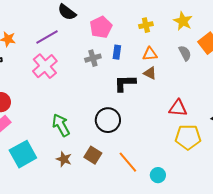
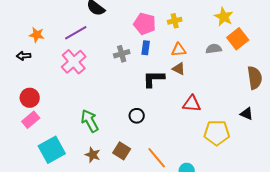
yellow star: (183, 21) -> (224, 17), moved
pink pentagon: (101, 27) -> (145, 24), moved, turned -30
gray semicircle: (185, 53) -> (214, 49), turned -70
red triangle: (178, 108) -> (192, 104), moved
black circle: (108, 120) -> (137, 116), size x0.6

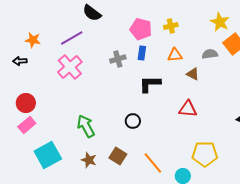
brown triangle: (179, 69) -> (193, 74), moved
yellow pentagon: (217, 133) -> (205, 154), moved

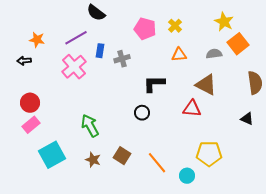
yellow cross: (171, 26) -> (175, 26), turned -32
blue rectangle: (142, 53) -> (100, 51), moved
brown triangle: (193, 74) -> (206, 85), moved, size x1.6
black circle: (133, 121) -> (142, 113), moved

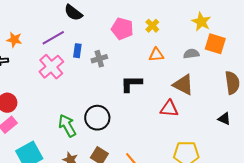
orange square: (238, 44) -> (215, 44), turned -35
black circle: (142, 113) -> (97, 118), moved, size x1.6

